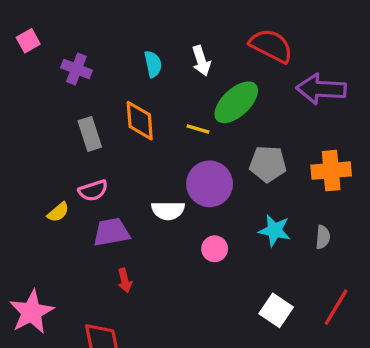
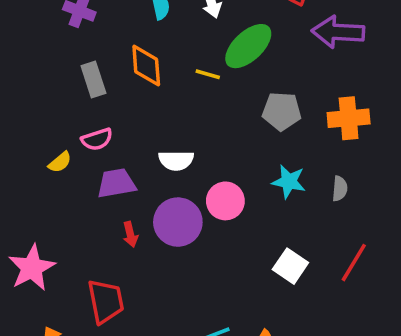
purple circle: (210, 184) -> (178, 222), moved
pink circle: (215, 249) -> (225, 201), size x1.4

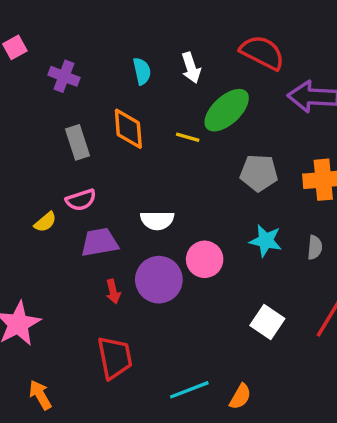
red trapezoid: (106, 301) -> (115, 358), moved

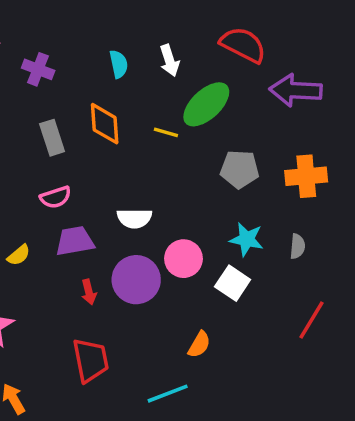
yellow semicircle: (45, 222) -> (19, 255), moved
white square: (267, 322) -> (233, 283), moved
orange semicircle: (240, 397) -> (199, 345), moved

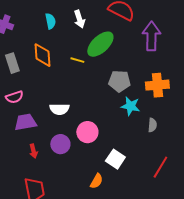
purple arrow: (296, 90) -> (151, 36), turned 88
cyan star: (247, 239) -> (130, 106), moved
purple circle: (136, 280) -> (60, 144), size x0.7
white square: (233, 283) -> (115, 159), moved

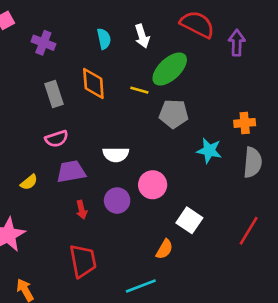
purple arrow: (151, 36) -> (237, 43), moved, size x0.7
gray pentagon: (119, 81) -> (174, 114), moved
orange cross: (157, 85) -> (245, 123), size x0.7
gray semicircle: (152, 125) -> (253, 162), moved, size x1.6

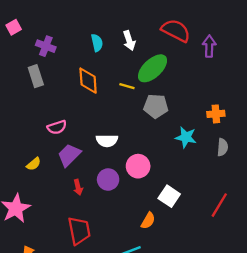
gray rectangle: (54, 94) -> (36, 76), moved
gray semicircle: (253, 162) -> (223, 147), size x0.7
purple trapezoid: (71, 172) -> (69, 155), turned -35

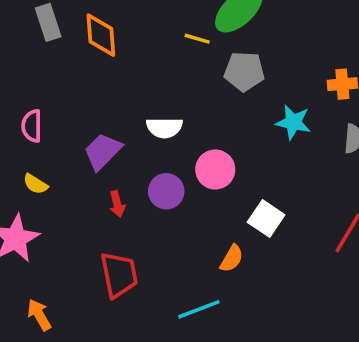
orange diamond: (88, 81) -> (101, 35), moved
pink semicircle: (57, 127) -> (32, 126), moved, turned 108
yellow semicircle: (34, 164) -> (35, 184), moved, turned 72

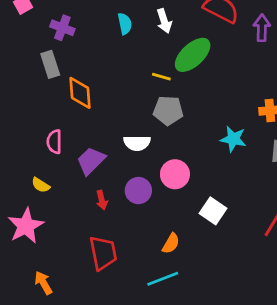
orange diamond: (101, 35) -> (80, 93), moved
gray pentagon: (244, 71) -> (168, 110), moved
pink semicircle: (32, 126) -> (54, 142), moved
orange semicircle: (232, 258) -> (171, 243), moved

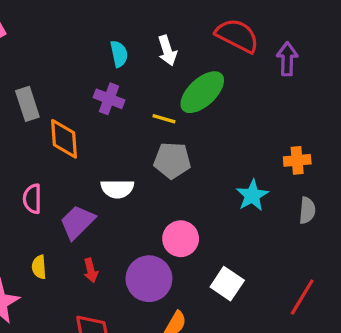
purple cross: (62, 28) -> (109, 99), moved
cyan star: (233, 139) -> (252, 195), turned 30
white semicircle: (137, 143) -> (117, 189), moved
yellow semicircle: (41, 185) -> (39, 267), moved, turned 54
purple circle: (138, 191) -> (149, 279), moved, size x1.4

